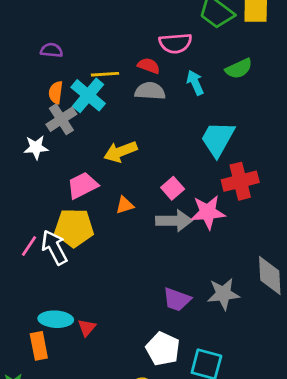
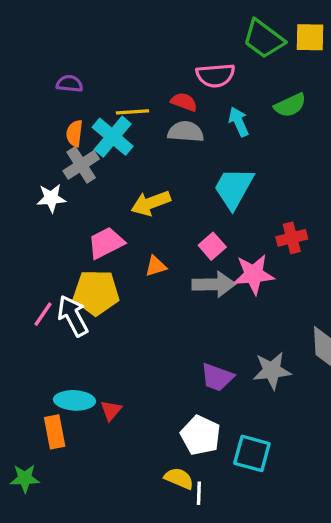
cyan trapezoid: (218, 139) -> (234, 188), moved
red cross: (240, 181) -> (292, 238), size x0.7

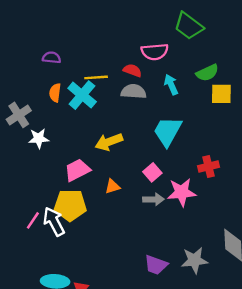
yellow square: (310, 37) -> (221, 94), moved
gray cross: (81, 165) -> (19, 115), moved
gray arrow: (214, 284) -> (153, 199), size x0.7

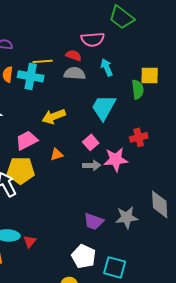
green semicircle: (207, 73) -> (138, 89), moved, turned -72
cyan cross: (82, 95) -> (31, 76), turned -30

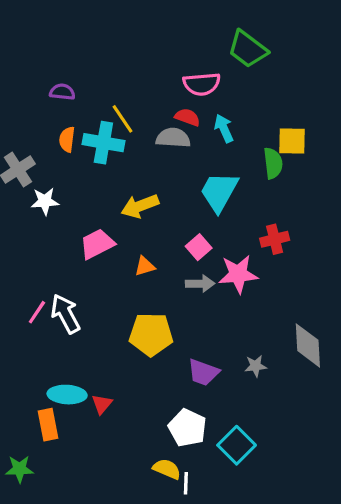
red semicircle: (74, 55) -> (187, 117), moved
yellow line: (43, 61) -> (122, 119), turned 60
yellow pentagon: (21, 170) -> (151, 334), moved
gray star: (127, 217) -> (256, 366), size x0.6
cyan square: (115, 267) -> (237, 445), turned 30

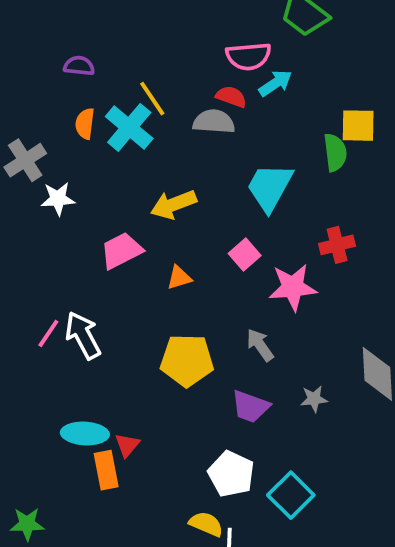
cyan arrow: (224, 128) -> (275, 83), moved, turned 80
cyan cross: (103, 143) -> (129, 127), turned 30
gray arrow: (200, 284) -> (260, 345), moved, turned -124
orange rectangle: (48, 425) -> (106, 470), moved

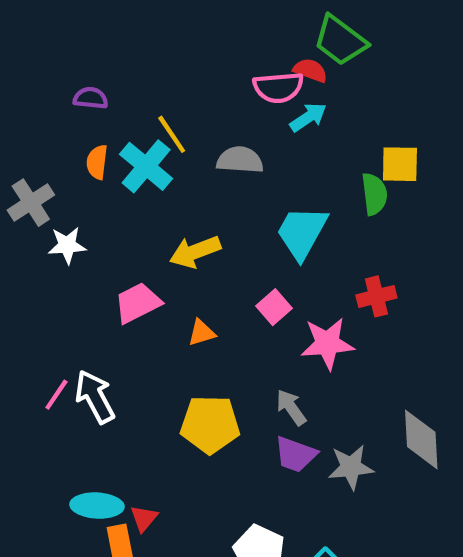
red semicircle: (231, 97) -> (310, 70), moved
gray star: (314, 399) -> (351, 467), size x1.5
purple trapezoid: (250, 407) -> (295, 454), moved

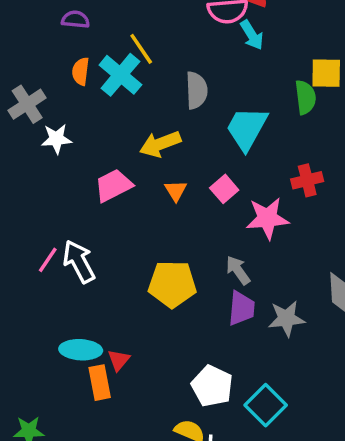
cyan arrow: (308, 117) -> (252, 35), turned 92
gray semicircle: (240, 160) -> (196, 90), moved, turned 84
orange triangle: (202, 333) -> (176, 191), moved, turned -45
purple trapezoid: (295, 454) -> (241, 308), turned -105

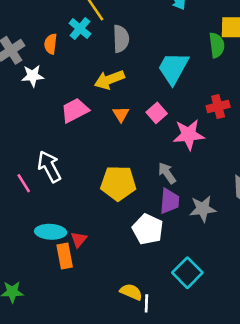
orange semicircle: (81, 71) -> (51, 44), moved
cyan cross: (120, 75) -> (80, 29), size x0.7
gray semicircle: (196, 90) -> (121, 39), moved
pink line: (48, 260) -> (24, 183), moved, turned -66
white pentagon: (212, 386) -> (148, 229), moved

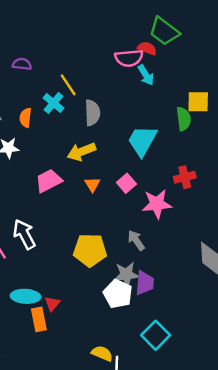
purple trapezoid: (169, 201) -> (145, 283), moved
gray star: (203, 209) -> (126, 274), moved

